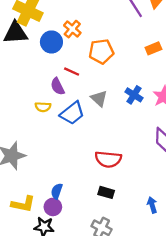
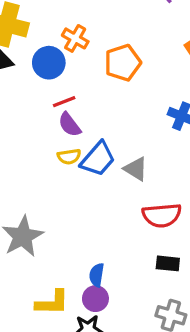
red line: (72, 72) -> (64, 102), moved, turned -35
gray triangle: (99, 98) -> (136, 169), moved
yellow semicircle: (43, 107) -> (69, 157), moved

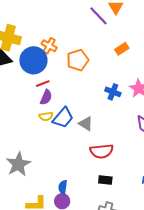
blue circle: (49, 63) -> (33, 60), size x1.4
purple semicircle: (70, 125) -> (46, 97), turned -119

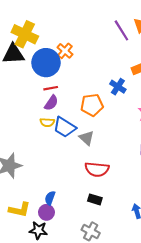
orange pentagon: (78, 60) -> (92, 105), moved
blue cross: (113, 92) -> (118, 87), moved
blue trapezoid: (63, 118) -> (65, 127), turned 70

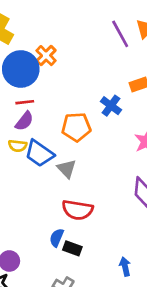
blue semicircle: (50, 198) -> (57, 238), moved

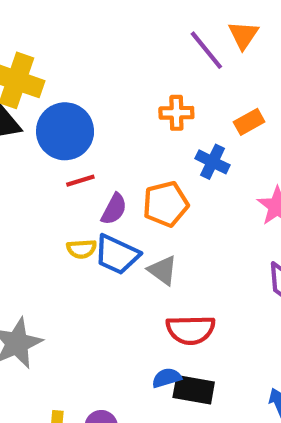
orange cross: (46, 56) -> (176, 113), moved, turned -35
purple semicircle: (24, 121) -> (114, 209), moved
blue semicircle: (57, 238) -> (167, 378), turned 60
black rectangle: (72, 248) -> (194, 390), size x1.4

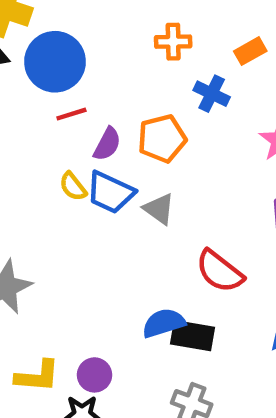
yellow semicircle: (82, 249) -> (73, 187), turned 56
red semicircle: (191, 330) -> (220, 271), moved, turned 39
blue semicircle: (167, 378) -> (164, 323), size x1.4

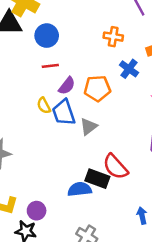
blue circle: (55, 62) -> (47, 36), size x0.7
blue trapezoid: (110, 192) -> (64, 113), turned 36
gray triangle: (159, 209) -> (89, 126), turned 36
black rectangle: (193, 336) -> (97, 179), moved

